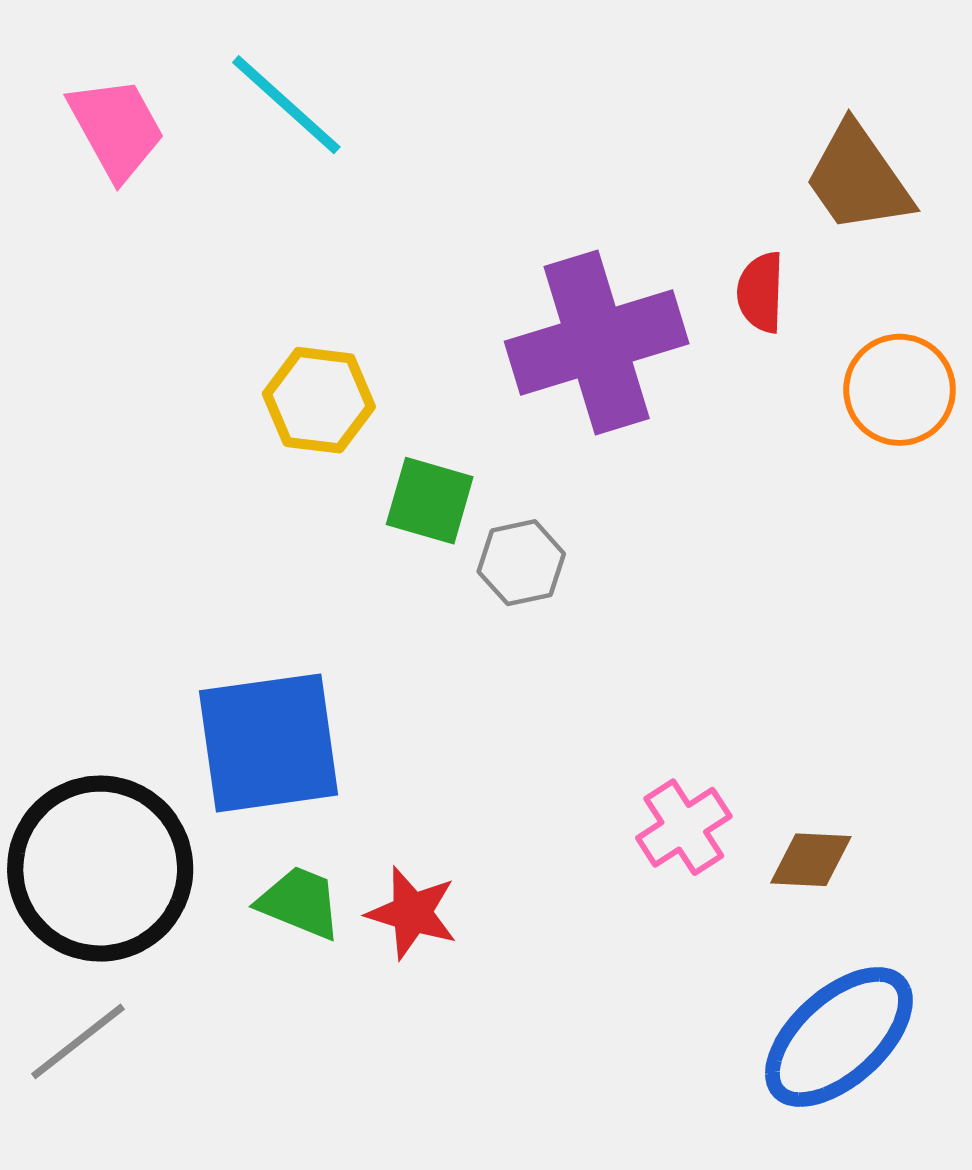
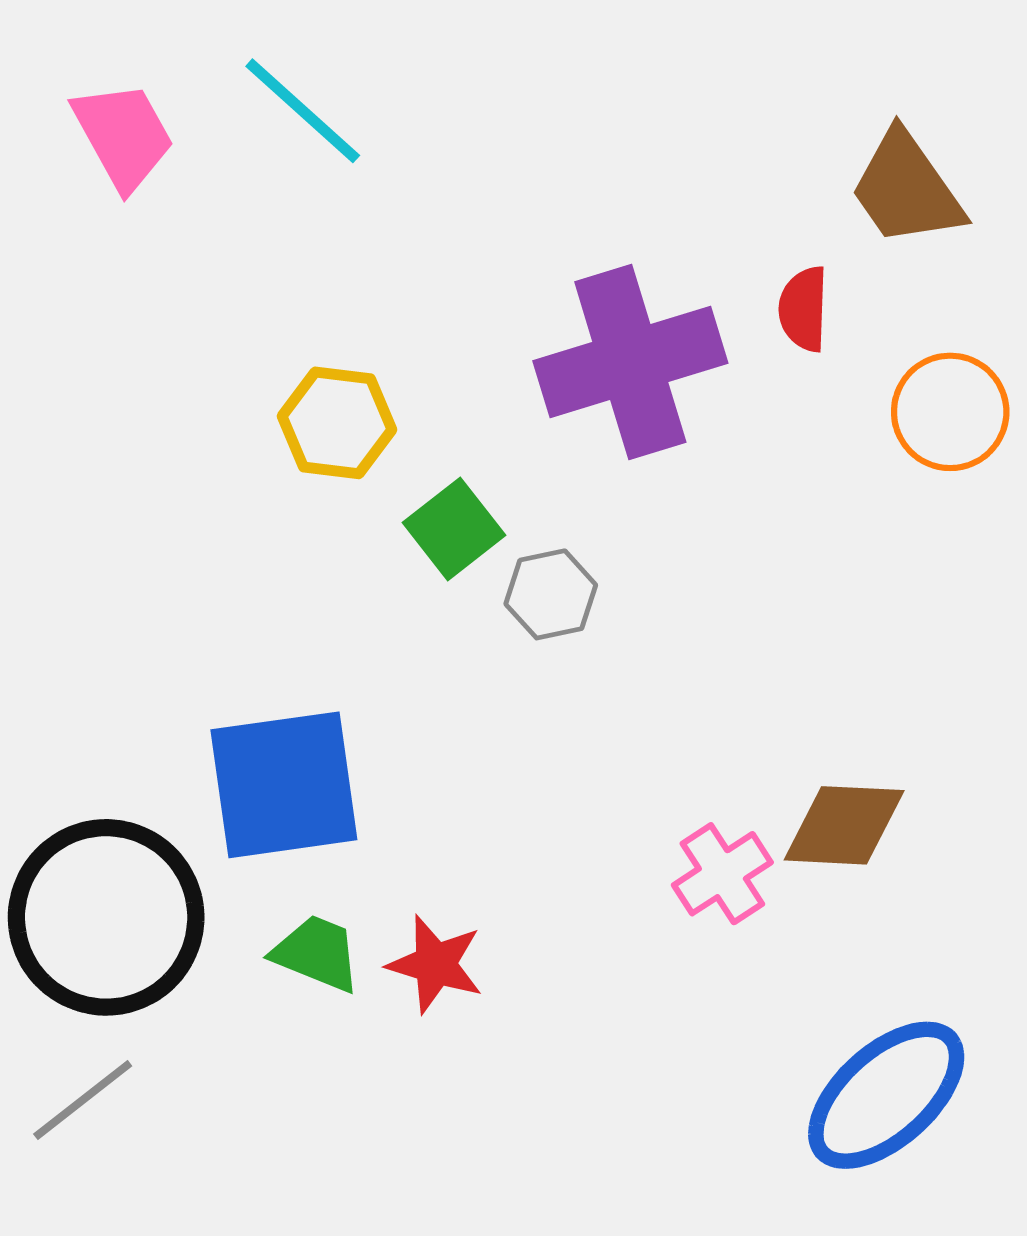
green square: (430, 501) -> (454, 529), turned 36
brown diamond: (811, 860) -> (844, 825), moved, size x1.4

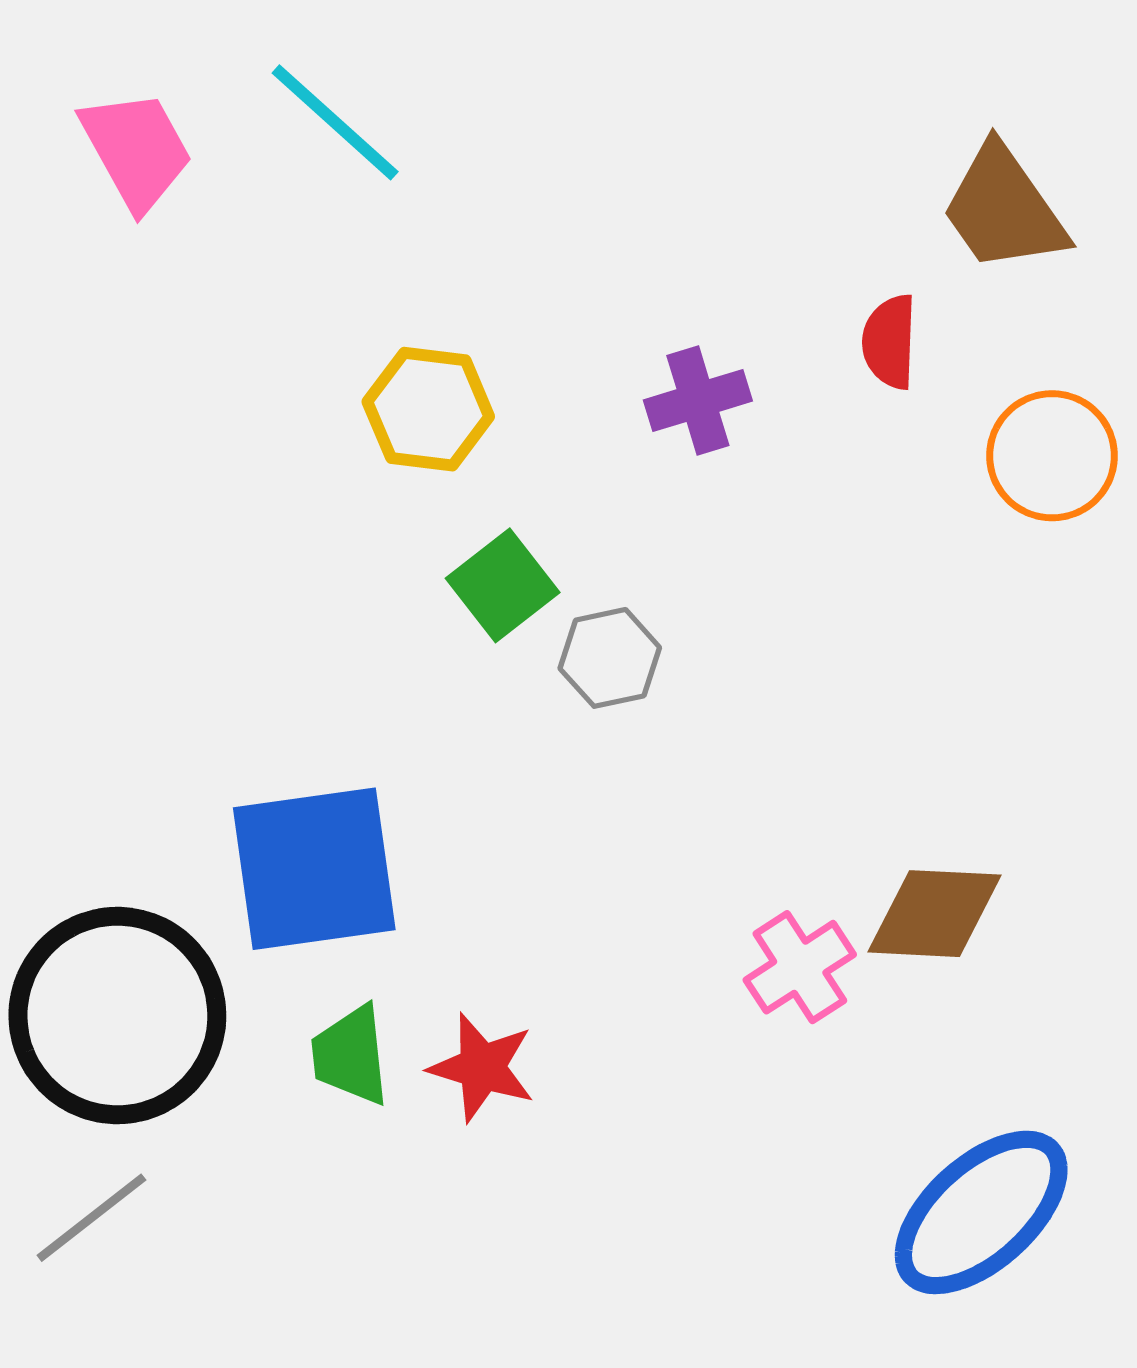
purple cross: (630, 362) -> (698, 401), size x0.5
yellow hexagon: (337, 423) -> (428, 409), moved
green trapezoid: (317, 953) -> (351, 1055), turned -118

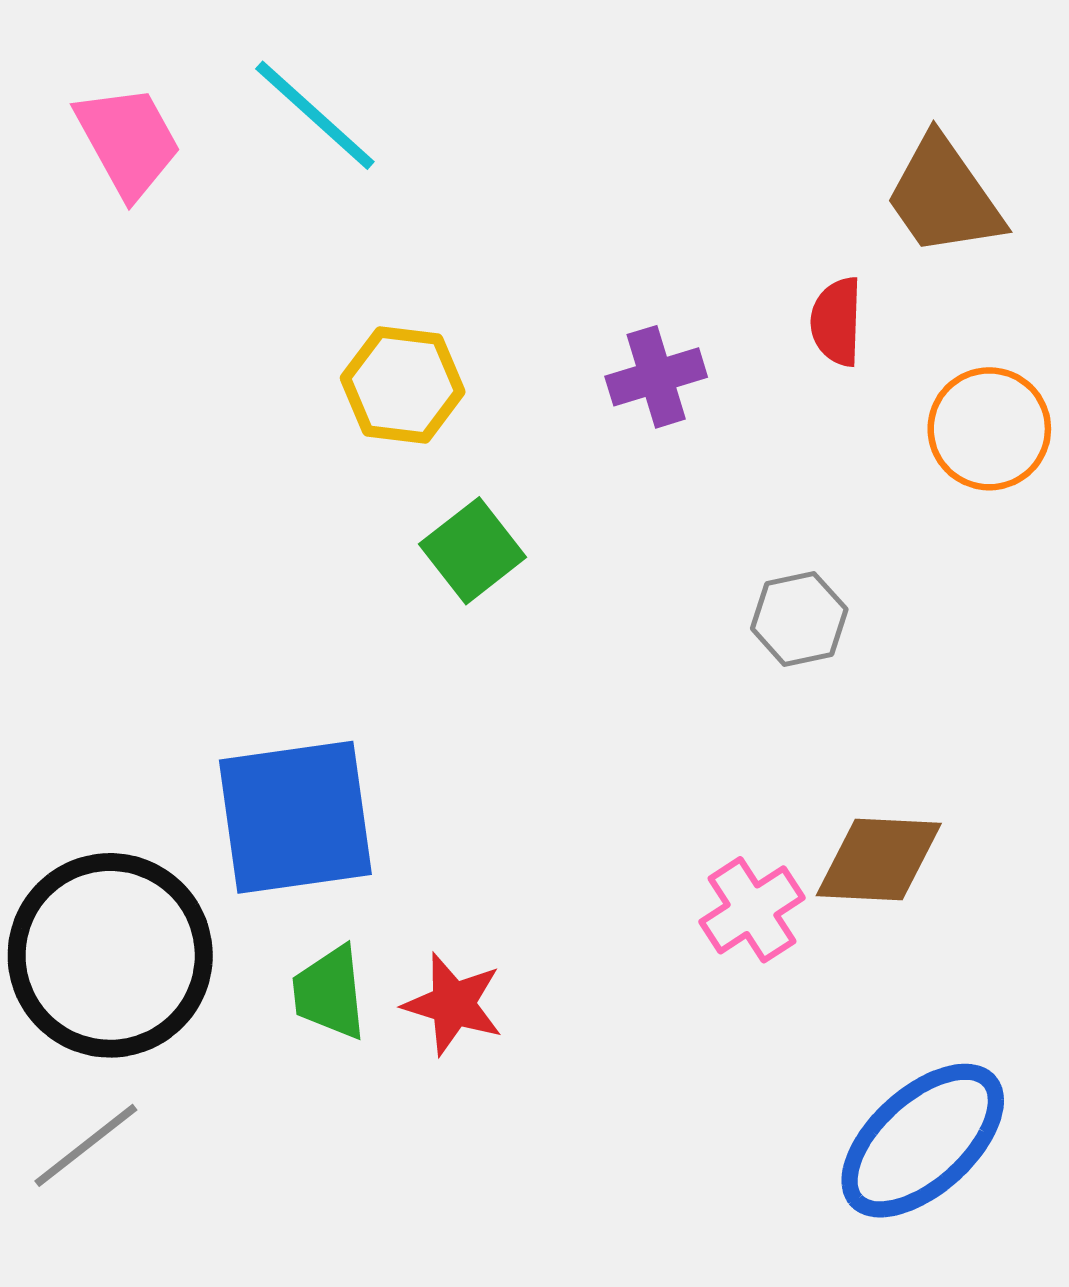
gray hexagon: (610, 658) -> (799, 619), moved

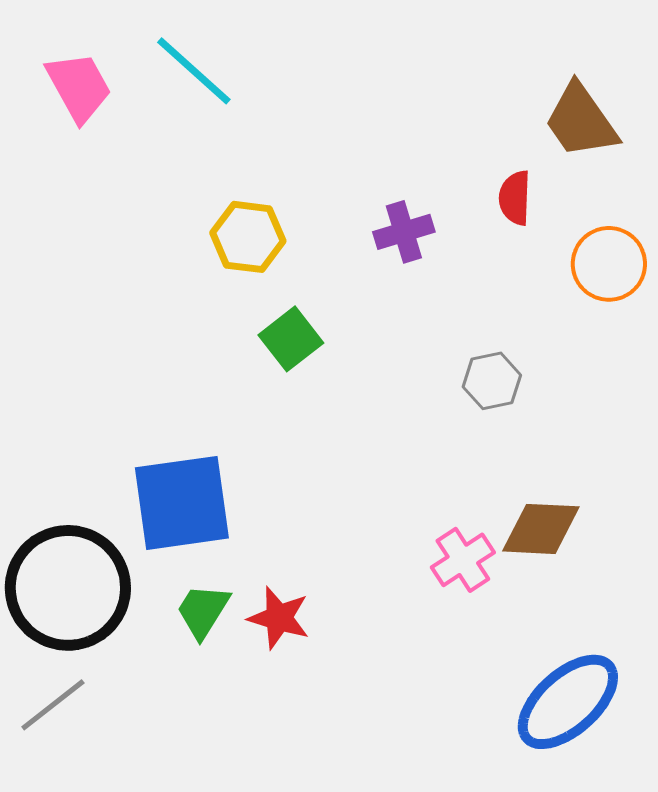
green trapezoid: (330, 993) -> (203, 611), turned 38

